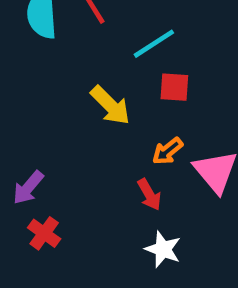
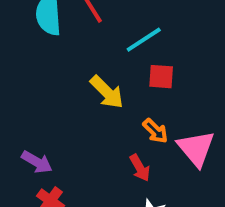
orange arrow: (168, 151) -> (155, 131), turned -96
purple arrow: (28, 188) -> (37, 162), turned -100

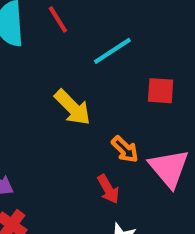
red square: (161, 77) -> (161, 91), moved

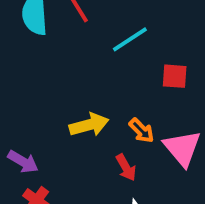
yellow arrow: (73, 107) -> (89, 125), moved, turned -60

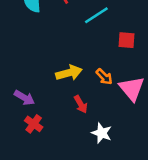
red arrow: (126, 168) -> (81, 104), moved

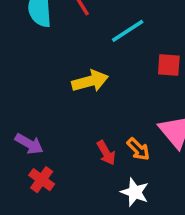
yellow arrow: (69, 73) -> (90, 81), moved
orange arrow: (104, 77) -> (138, 149), moved

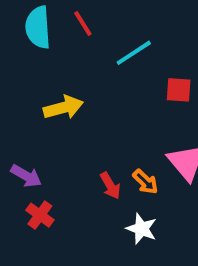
yellow arrow: (90, 81) -> (63, 108), moved

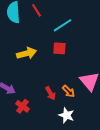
red square: (179, 90) -> (59, 48), moved
red cross: (40, 215) -> (22, 106), moved

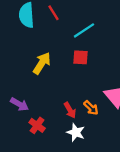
yellow arrow: (26, 53) -> (42, 63), turned -42
white star: (66, 115) -> (76, 132), moved

